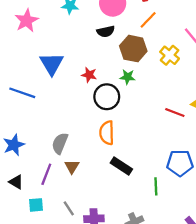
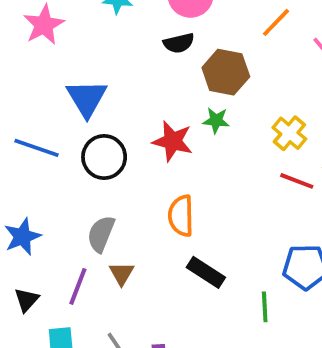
orange line: (148, 20) -> (276, 22), moved
yellow cross: (170, 55) -> (289, 133), moved
red star: (89, 75) -> (173, 141), moved, size x1.5
black circle: (107, 97) -> (104, 157), moved
black triangle: (16, 182) -> (27, 300), turned 42

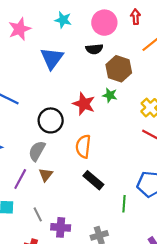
blue triangle: (87, 98) -> (52, 58), moved
black circle: (104, 157) -> (51, 120), moved

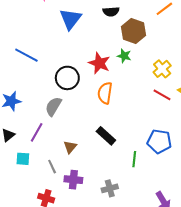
orange semicircle: (83, 146) -> (105, 93), moved
brown triangle: (46, 175) -> (70, 147), moved

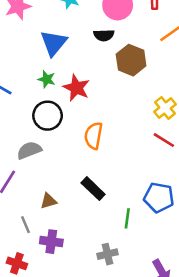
green star: (124, 56) -> (47, 79), moved
red star: (99, 63) -> (76, 88), moved
gray semicircle: (53, 106) -> (29, 150), turned 36
brown triangle: (70, 147) -> (48, 201), turned 32
gray cross: (110, 188) -> (107, 254), moved

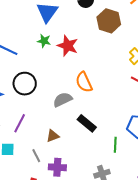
black circle: (48, 116) -> (25, 84), moved
orange semicircle: (94, 136) -> (84, 82), turned -30
gray semicircle: (29, 150) -> (63, 100), moved

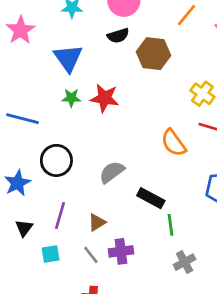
orange semicircle: (84, 82) -> (174, 143), moved
brown triangle: (53, 136) -> (97, 222), moved
green line: (115, 145) -> (171, 225), moved
purple cross: (57, 167) -> (121, 251), moved

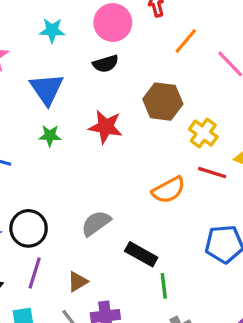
brown hexagon: (153, 54) -> (163, 102), moved
red star: (105, 98) -> (106, 127), moved
orange semicircle: (174, 143) -> (169, 190), turned -84
black circle: (56, 160) -> (29, 228), moved

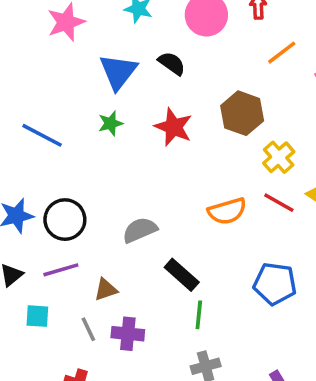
black semicircle: (106, 64) -> (172, 63), moved, turned -140
green star: (50, 136) -> (110, 123), turned -30
purple line: (35, 273) -> (61, 270), turned 44

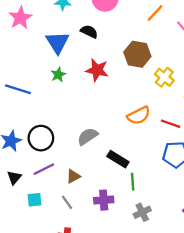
red line: (279, 203) -> (170, 124), moved
purple cross: (128, 334) -> (104, 200), moved

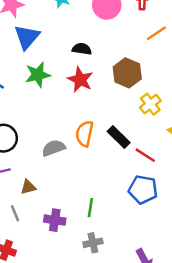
black semicircle: (89, 32) -> (82, 49), moved, turned -30
blue triangle: (57, 42) -> (27, 37), moved
green star: (58, 75) -> (38, 75), size x1.5
orange semicircle: (139, 116) -> (85, 134), moved, turned 115
black rectangle: (118, 159) -> (119, 137), moved

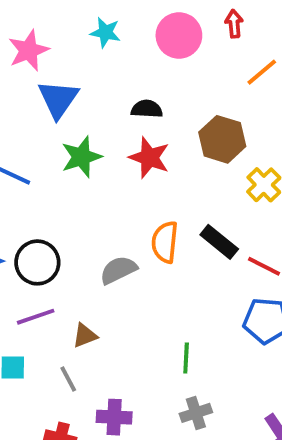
purple cross: (55, 220) -> (114, 417), moved

